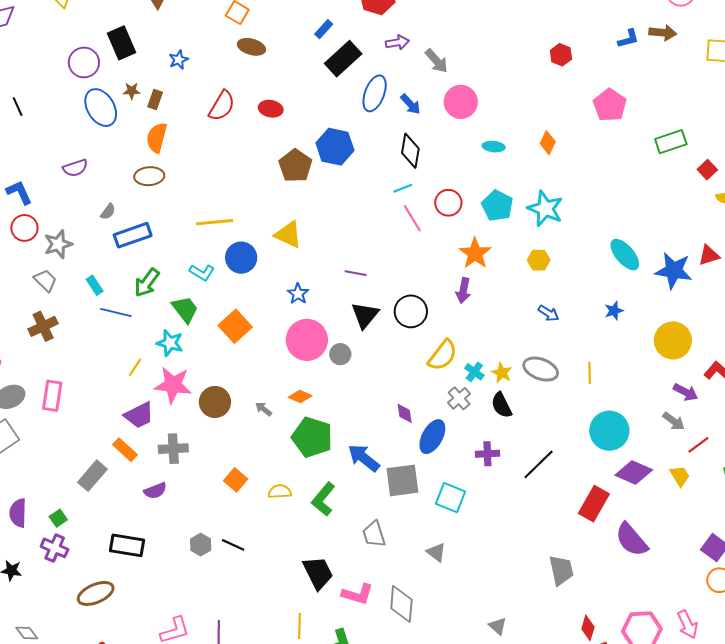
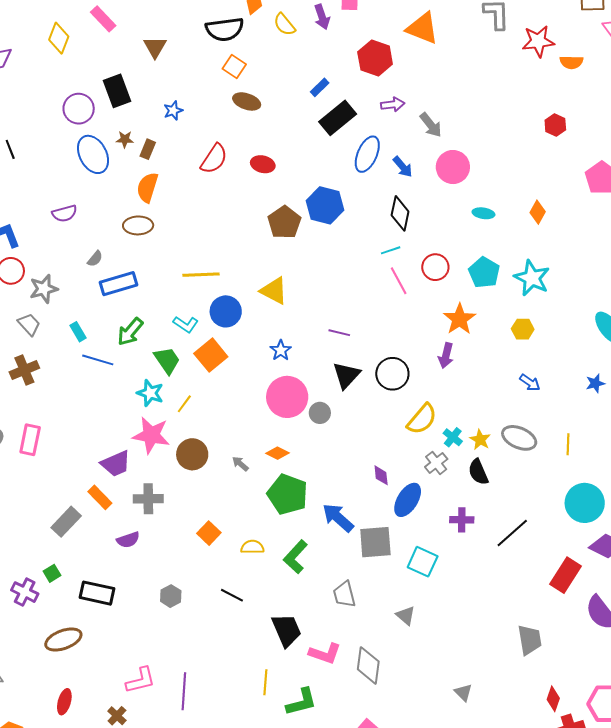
orange square: (235, 326) -> (211, 355), moved
yellow line: (135, 367) -> (184, 404), moved
green square: (58, 518) -> (52, 573), moved
black line: (233, 545) -> (232, 595), moved

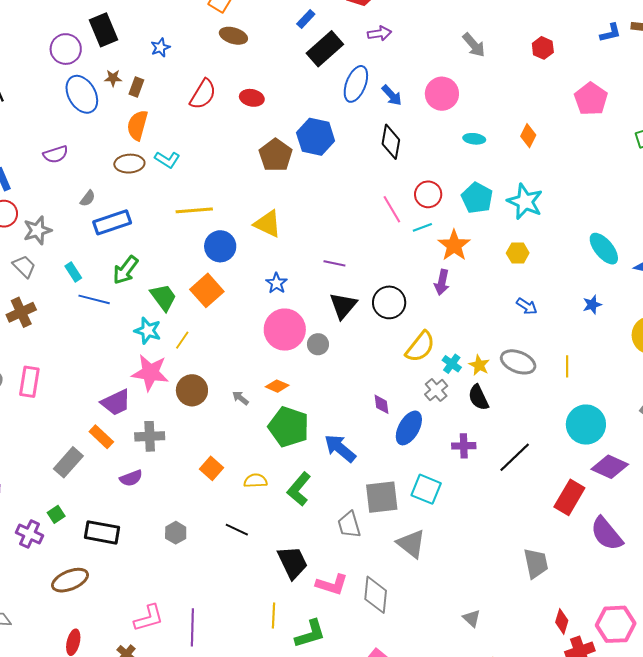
gray arrow: (431, 125) -> (474, 45), moved
cyan line: (391, 250) -> (422, 227), moved
cyan L-shape: (186, 324) -> (167, 160), moved
gray square: (375, 542) -> (382, 497), moved
gray triangle: (406, 616) -> (411, 544), size x1.5

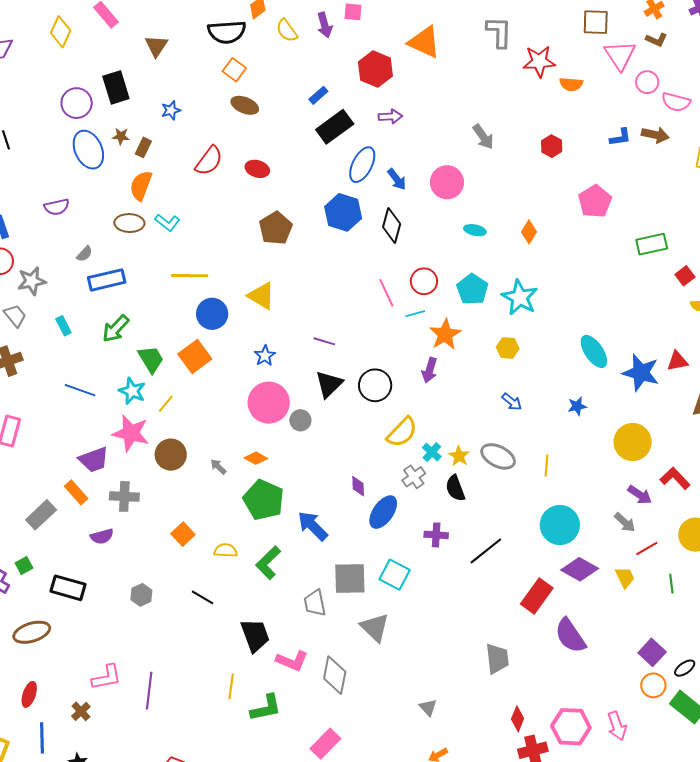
blue hexagon: (316, 137) -> (343, 212), moved
blue line: (94, 299) -> (80, 390), moved

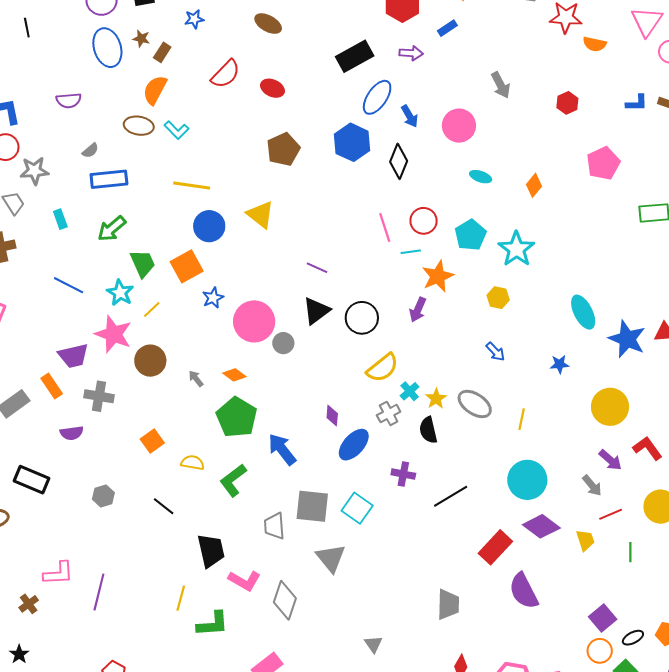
blue rectangle: (318, 95) -> (447, 28), moved
blue star: (265, 356) -> (213, 298), moved

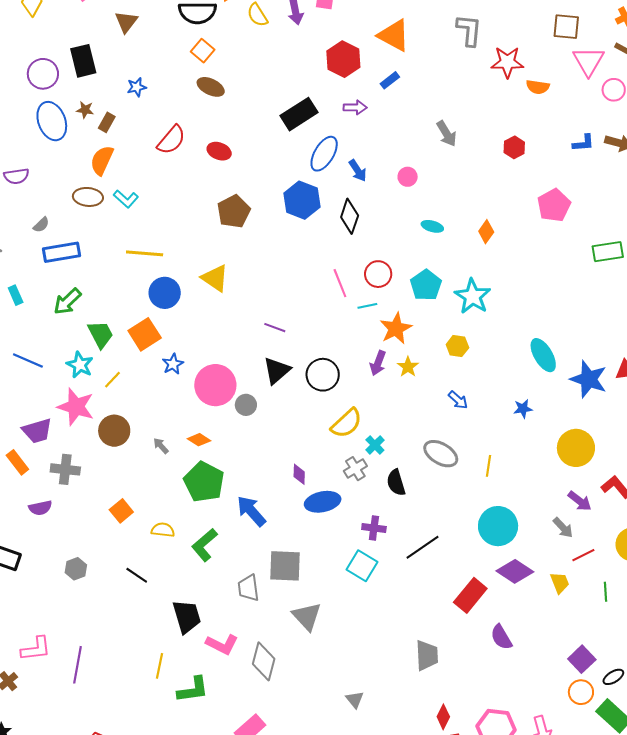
pink circle: (459, 126) -> (408, 177), size x0.6
yellow star: (436, 399) -> (408, 367), moved
blue ellipse: (354, 445) -> (323, 502), turned 40
cyan square: (357, 508) -> (362, 566), moved
purple semicircle: (524, 591) -> (501, 637), size x0.7

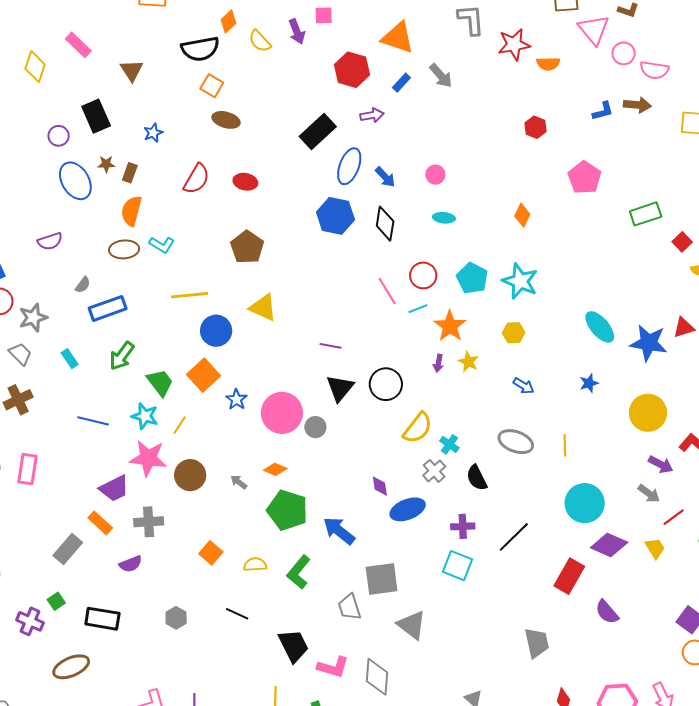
purple circle: (43, 74) -> (59, 136), size x0.7
gray arrow: (447, 134) -> (441, 76), moved
brown pentagon: (234, 212) -> (247, 247), moved
cyan ellipse: (432, 226) -> (444, 218), moved
purple arrow: (378, 363) -> (438, 363), size x0.7

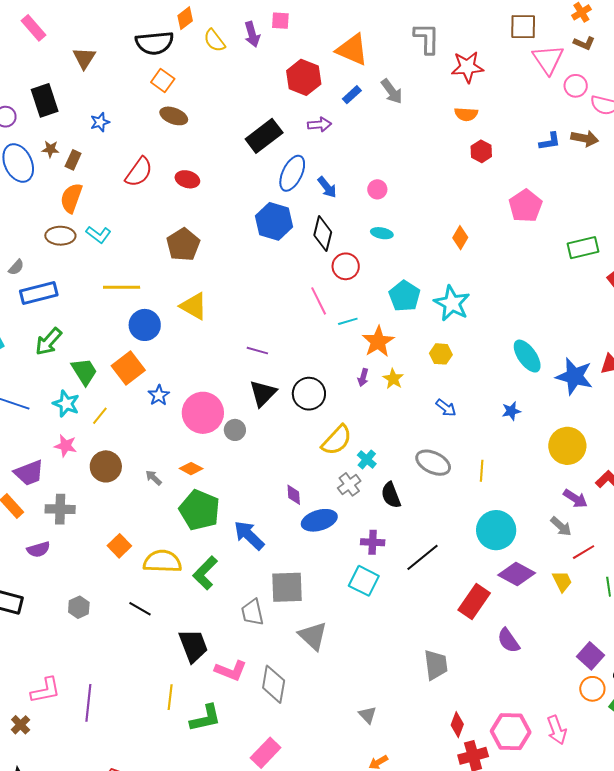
orange semicircle: (548, 64) -> (466, 114), moved
red circle: (423, 275) -> (346, 266), moved
pink star: (148, 458) -> (66, 446), size x0.6
yellow semicircle: (255, 565) -> (162, 561), size x1.6

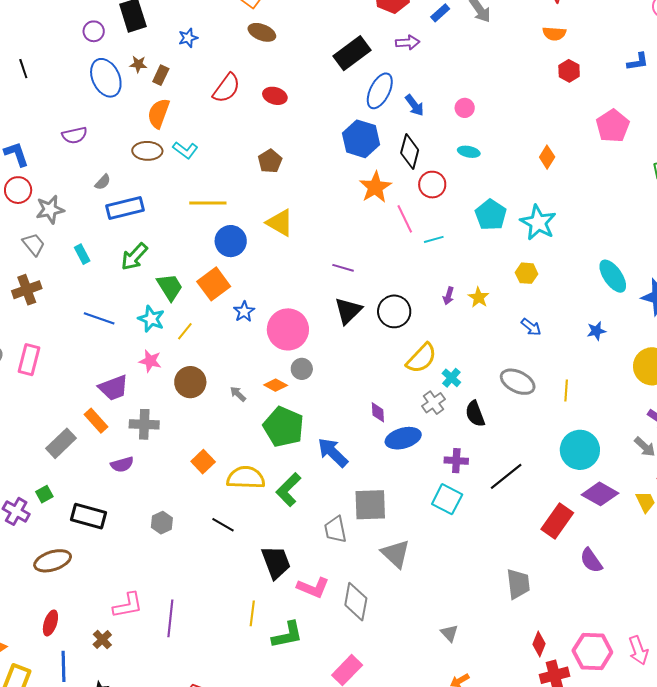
brown pentagon: (183, 245) -> (270, 161), size x0.7
orange star: (378, 342) -> (375, 187), moved
gray circle: (235, 430) -> (302, 369), moved

